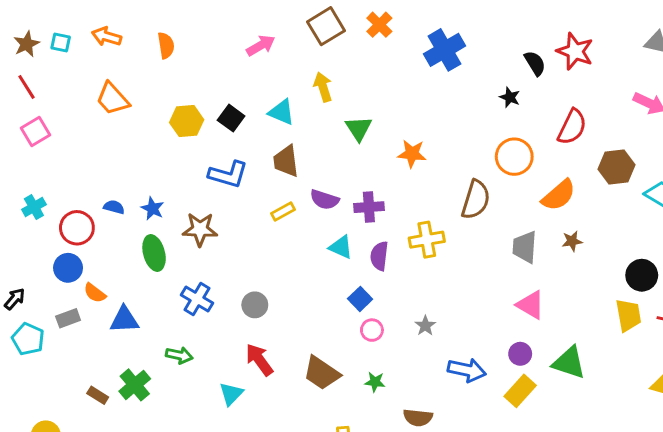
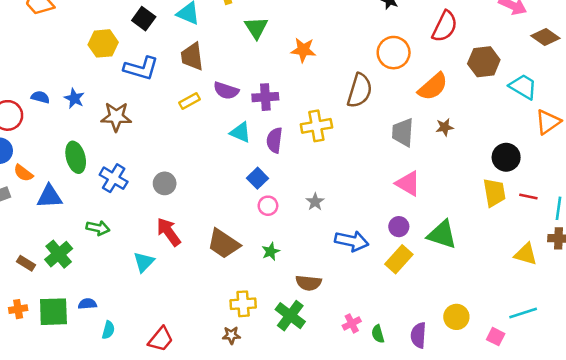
yellow hexagon: (187, 121) -> (103, 43), moved
green ellipse: (154, 253) -> (76, 157), moved
green star: (375, 382) -> (271, 251), turned -30

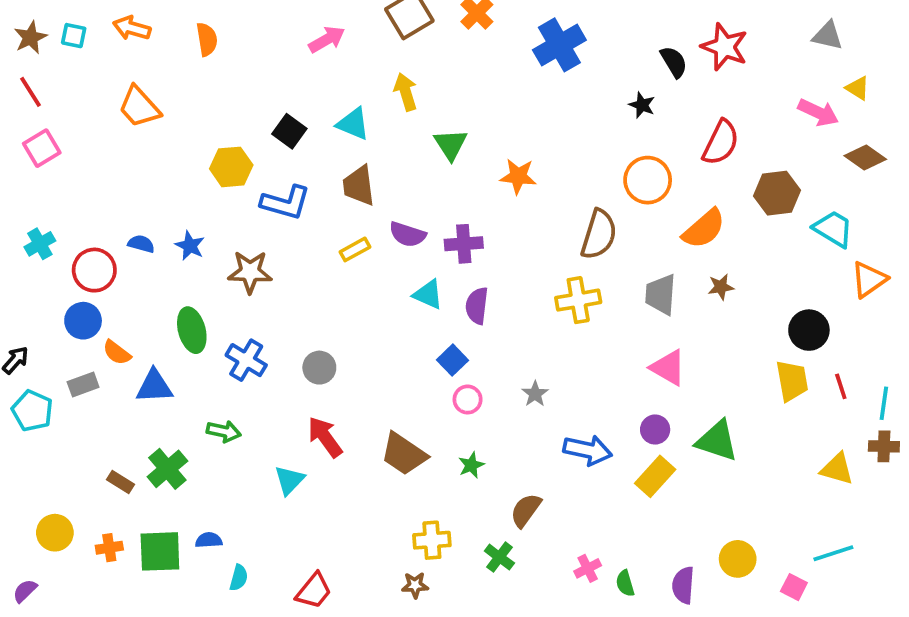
yellow cross: (316, 126) -> (578, 300), moved
red line: (528, 197) -> (841, 386), turned 60
brown semicircle: (309, 283) -> (526, 510), turned 120
green cross: (290, 316) -> (499, 557), size x0.7

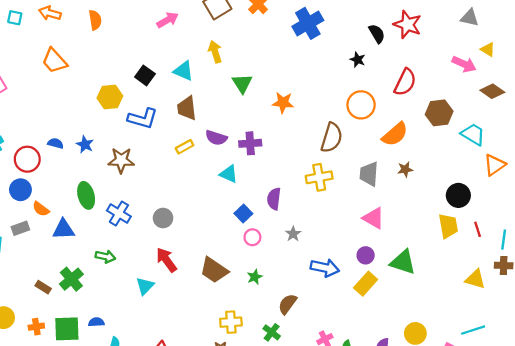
purple semicircle: (477, 306) -> (274, 199), moved

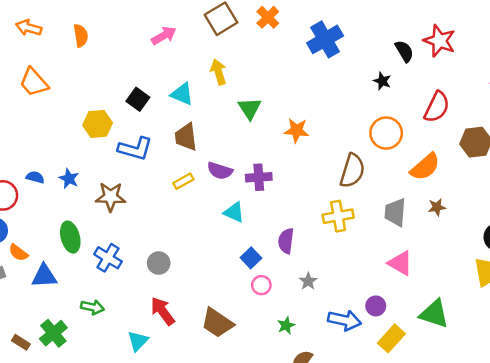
purple circle: (366, 255) -> (376, 306), moved
green star: (255, 277) -> (286, 325), moved

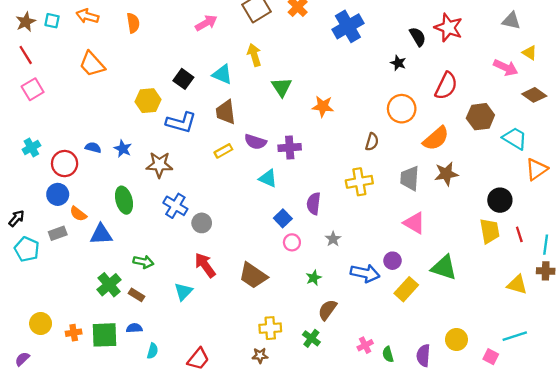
brown semicircle: (352, 171) -> (372, 142), size x0.6
brown star: (437, 207) -> (446, 174), size x1.5
blue cross: (108, 258) -> (175, 206), moved
brown rectangle: (21, 342) -> (137, 295), moved

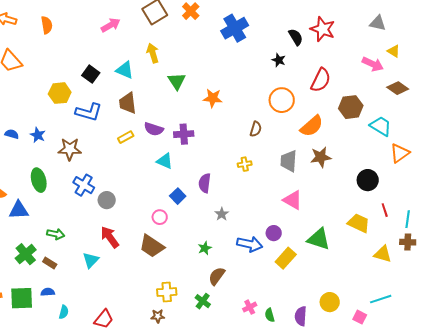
yellow cross: (359, 182) -> (245, 164), size x0.6
yellow trapezoid: (490, 231) -> (359, 223), moved, turned -55
pink circle: (292, 242) -> (160, 217), moved

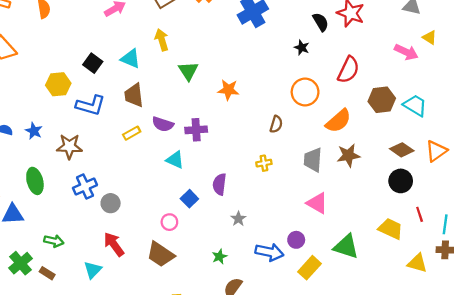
brown diamond: (398, 88) -> (402, 150), moved
cyan trapezoid: (381, 126) -> (415, 105), moved
blue cross: (84, 185) -> (85, 186), turned 35

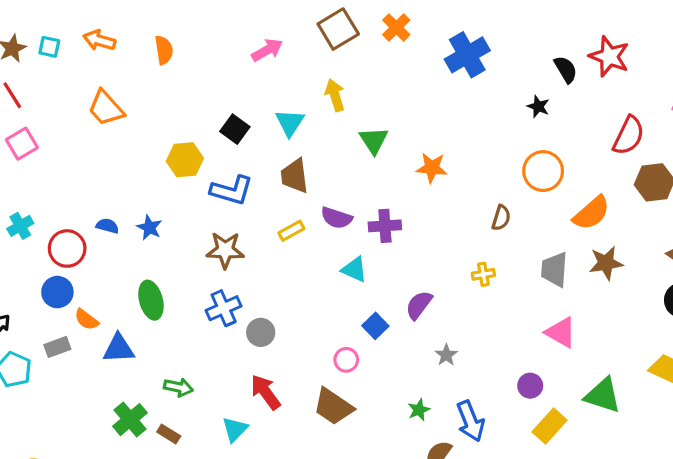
cyan triangle: (131, 59) -> (290, 123), turned 40
red semicircle: (348, 70) -> (629, 136), moved
brown star: (69, 146) -> (225, 250), moved
purple semicircle: (219, 184) -> (419, 305), turned 30
blue arrow: (269, 252) -> (470, 421), moved, turned 56

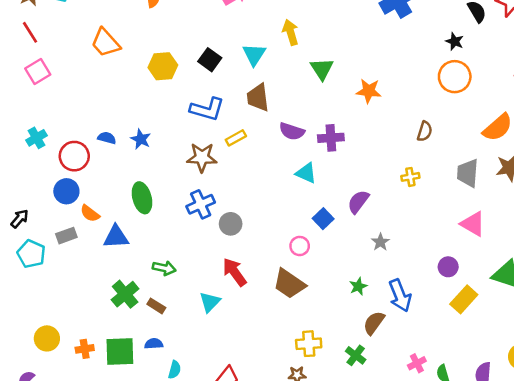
yellow hexagon: (185, 160) -> (163, 66), moved
orange circle: (543, 171) -> (455, 77), moved
yellow rectangle: (291, 231) -> (236, 138), moved

